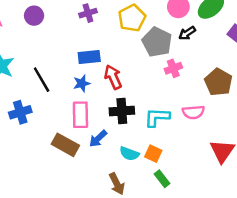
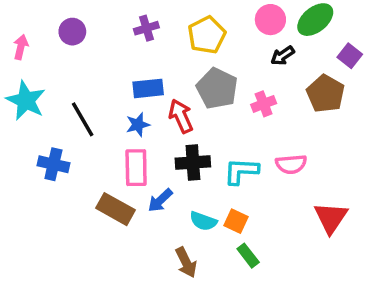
gray pentagon: (157, 42) -> (217, 88), moved
brown pentagon: (218, 82) -> (326, 94), moved
blue cross: (20, 112) -> (53, 164), turned 30

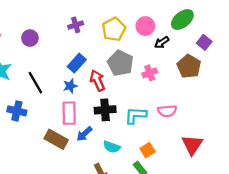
pink circle: (270, 20) -> (145, 26), moved
purple circle: (72, 32) -> (30, 38), moved
blue rectangle: (148, 88) -> (77, 63), turned -42
orange square: (236, 221) -> (148, 150), moved, turned 32

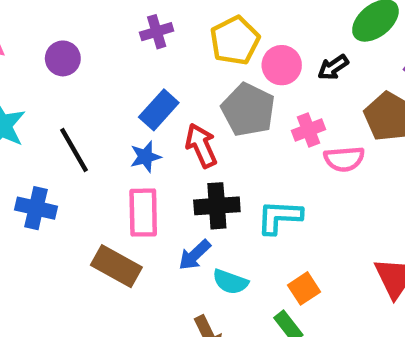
pink circle: (145, 26) -> (282, 65), moved
pink semicircle: (167, 111) -> (344, 159), moved
blue arrow: (84, 134) -> (195, 255), moved

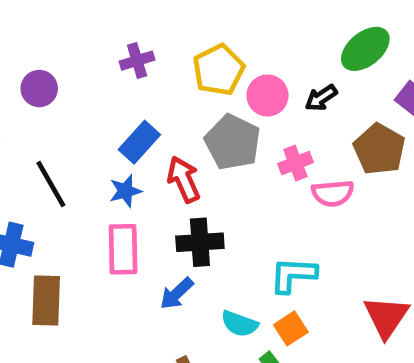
cyan L-shape: (279, 217) -> (293, 275), moved
brown rectangle: (116, 266) -> (46, 300), moved, turned 63
cyan semicircle: (230, 282) -> (240, 324), moved

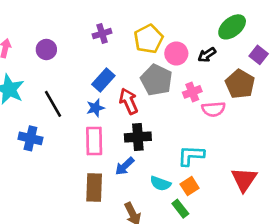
brown rectangle: (46, 300) -> (94, 187), moved

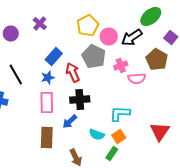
purple cross: (102, 34) -> (40, 24), moved, turned -32
black arrow: (207, 55) -> (132, 38), size x1.5
green rectangle: (180, 209) -> (112, 154), turned 72

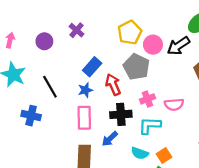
pink cross: (121, 66) -> (147, 99), moved
pink semicircle: (137, 78) -> (174, 104), moved
cyan L-shape: (120, 114) -> (150, 126), moved

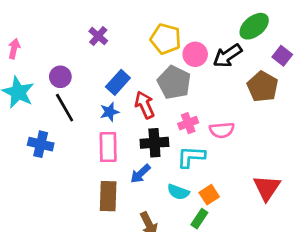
yellow pentagon: (130, 32) -> (166, 39), turned -30
purple circle: (44, 41) -> (60, 77), moved

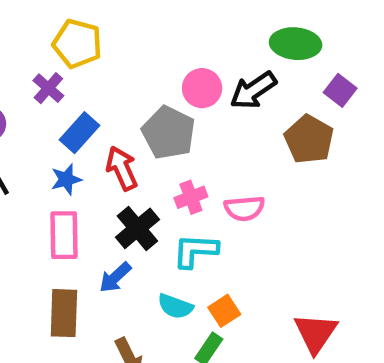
green ellipse: (254, 26) -> (296, 44), turned 44
purple cross: (98, 36) -> (48, 88), moved
yellow pentagon: (166, 39) -> (77, 44), moved
black cross: (154, 143) -> (137, 228), turned -36
red triangle: (267, 188) -> (316, 333), moved

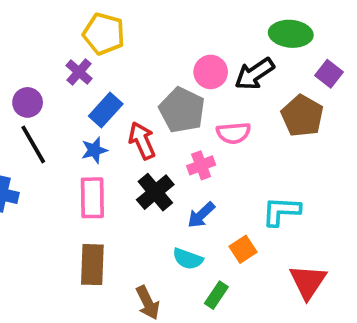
pink semicircle: (244, 208) -> (234, 133), moved
cyan L-shape: (195, 251) -> (281, 211), moved
blue arrow: (115, 277) -> (201, 215), moved
orange square: (224, 311) -> (243, 249), moved

